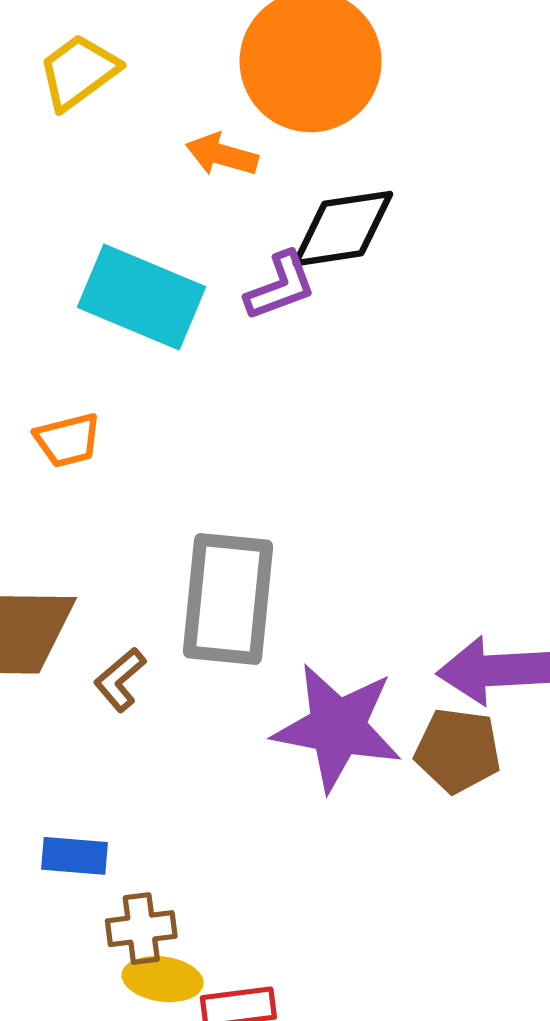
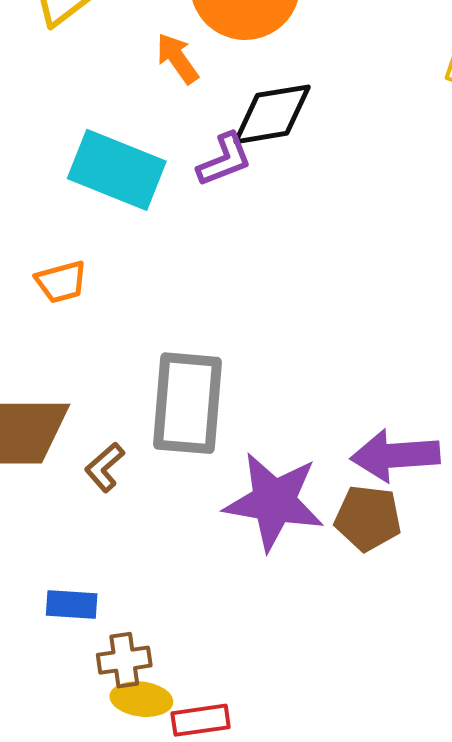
orange arrow: (222, 155) -> (177, 58), turned 40

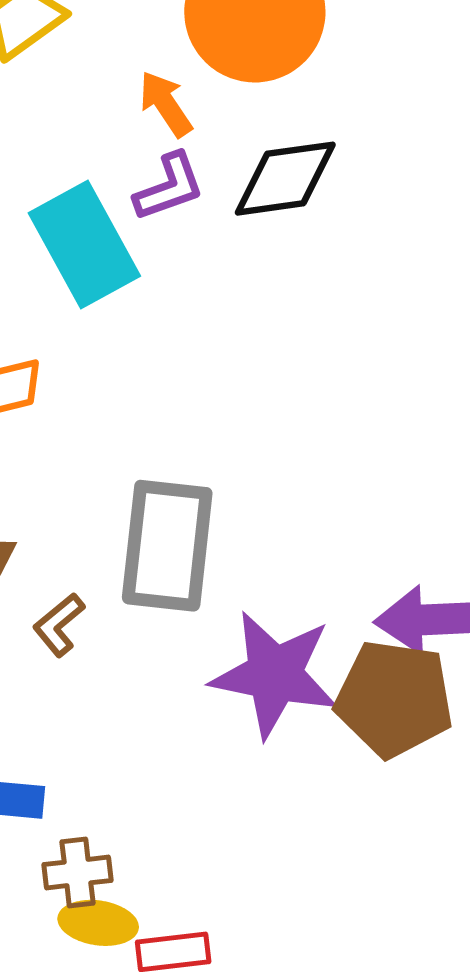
purple L-shape: (224, 160) -> (169, 187), moved
cyan rectangle: (117, 170) -> (84, 245), turned 38
brown pentagon: (368, 518) -> (394, 699), size x1.4

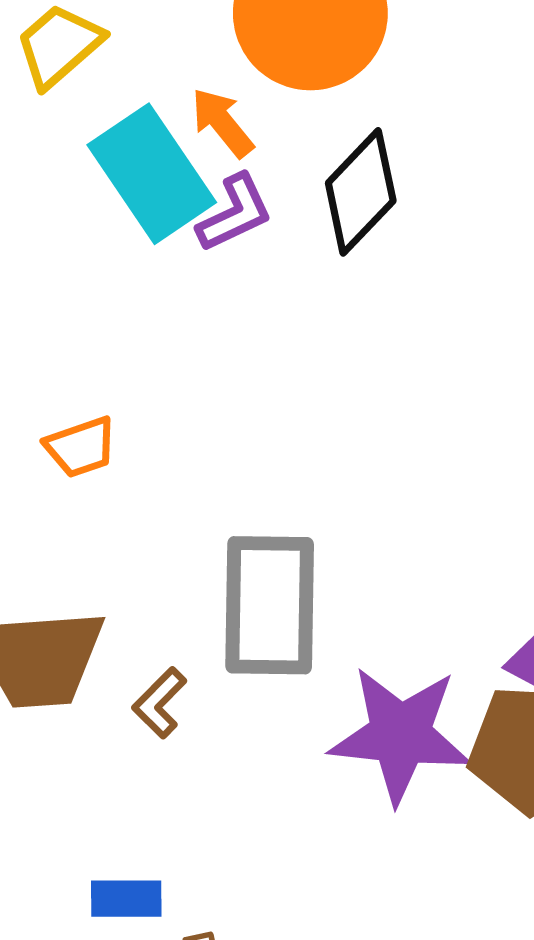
black diamond: (285, 179) -> (361, 192), turned -33
cyan rectangle: (84, 245) -> (152, 174), moved

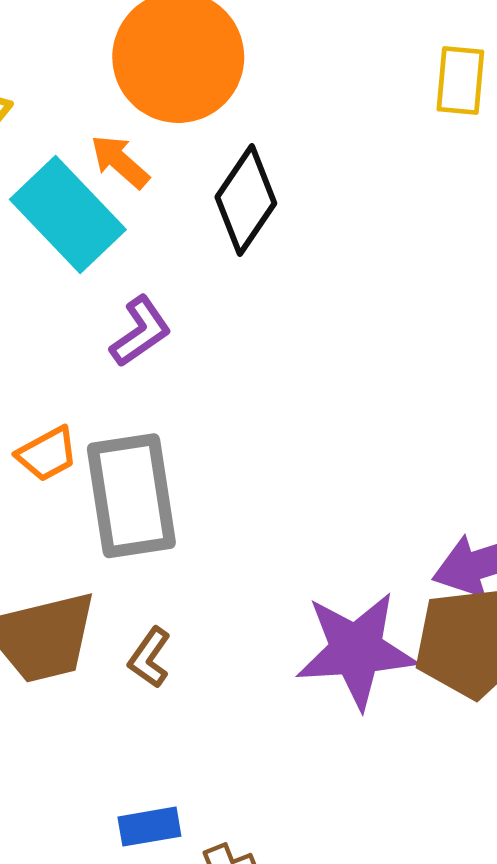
purple L-shape: (235, 213) -> (140, 331), moved
gray rectangle: (270, 605) -> (131, 496), moved

